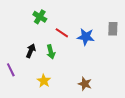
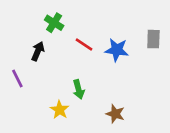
black arrow: (31, 51) -> (38, 51), moved
green arrow: (51, 52) -> (79, 89), moved
purple line: (11, 70) -> (17, 78), moved

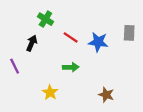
green arrow: (79, 89) -> (71, 67), moved, turned -77
brown star: (115, 114) -> (106, 95), moved

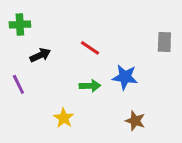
green cross: (45, 19) -> (20, 25), moved, turned -35
blue star: (98, 42) -> (125, 77), moved
black arrow: (32, 43) -> (40, 55), turned 42

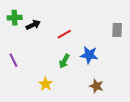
red line: (90, 48) -> (64, 34), turned -64
black arrow: (40, 55) -> (33, 25), moved
green arrow: (90, 86) -> (64, 61), turned 120

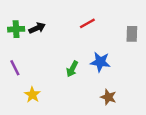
green cross: (15, 18) -> (16, 29), moved
red line: (64, 34) -> (87, 23), moved
yellow star: (46, 84) -> (32, 95), moved

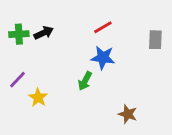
blue star: (100, 62) -> (103, 58), moved
purple line: (15, 68) -> (17, 80), turned 70
yellow star: (32, 95) -> (38, 98), moved

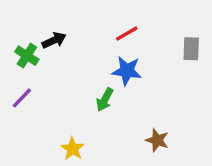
green cross: (19, 34) -> (27, 56), moved, turned 36
yellow star: (38, 98) -> (73, 149), moved

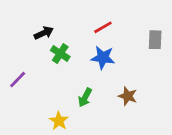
green cross: (27, 56) -> (60, 53), moved
green arrow: (105, 100) -> (85, 97), moved
brown star: (157, 140) -> (128, 96), moved

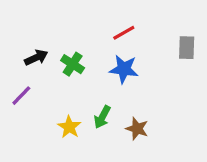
black arrow: (44, 33) -> (36, 58), moved
brown star: (128, 96) -> (137, 129), moved
yellow star: (59, 121) -> (69, 127), moved

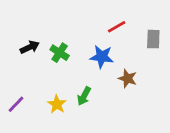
red line: (124, 33) -> (117, 27), moved
purple line: (21, 96) -> (16, 104), moved
brown star: (137, 129) -> (128, 78), moved

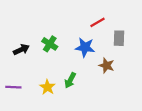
gray rectangle: (153, 39) -> (119, 38), moved
black arrow: (30, 47) -> (21, 50), moved
purple line: (16, 104) -> (13, 87), turned 49

